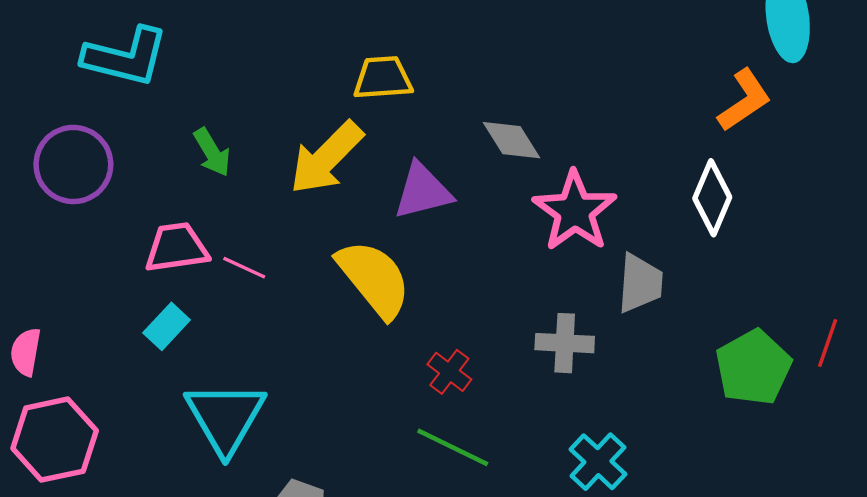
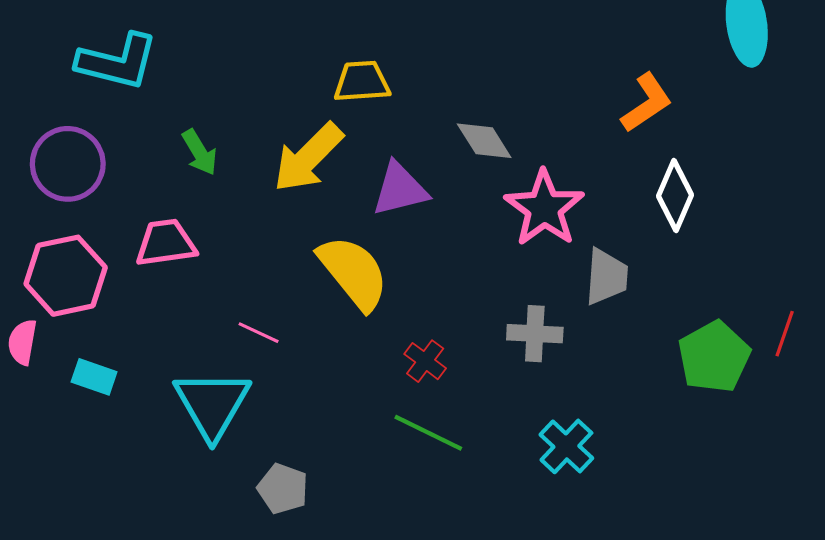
orange L-shape: (744, 100) -> (647, 103), moved
pink line: (244, 268) -> (259, 333), moved
cyan rectangle: (167, 326) -> (94, 377), moved, turned 66
pink hexagon: (55, 440) -> (66, 276), moved

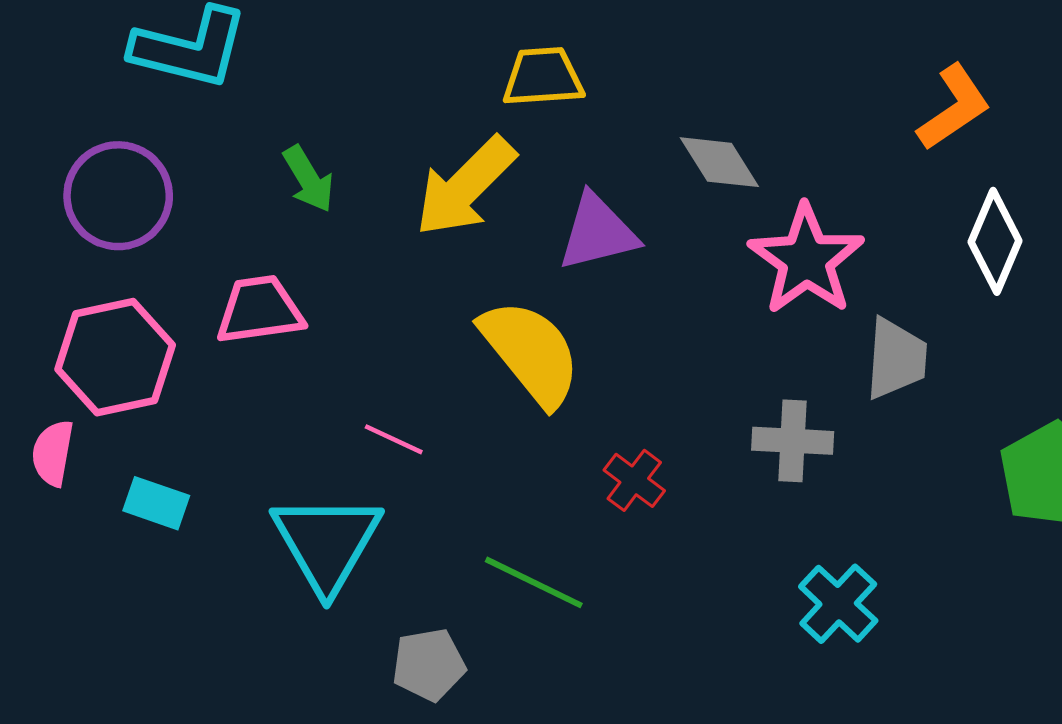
green line: (428, 433) -> (534, 582), moved
gray pentagon: (283, 489) -> (429, 665), turned -30

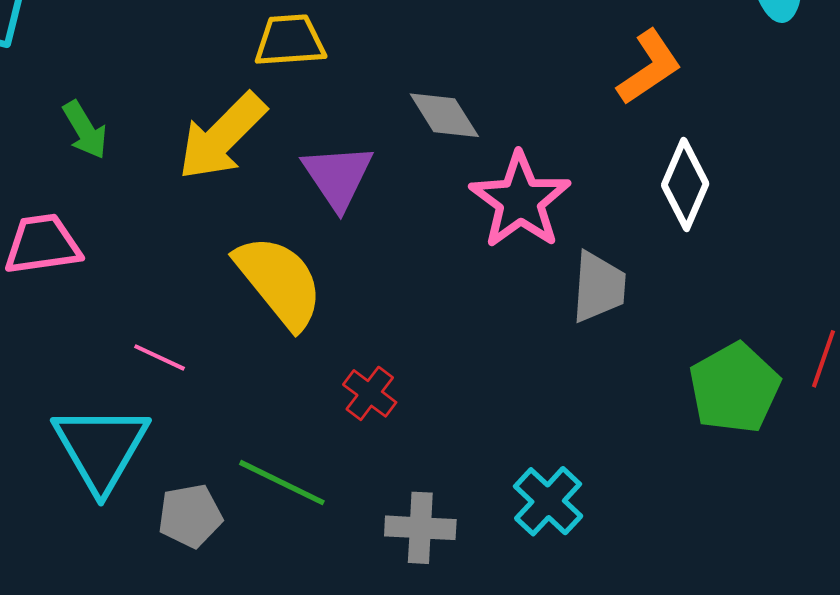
purple triangle: (598, 232) -> (338, 176), turned -50
gray cross: (793, 441) -> (420, 528), moved
gray pentagon: (429, 665) -> (190, 516), moved

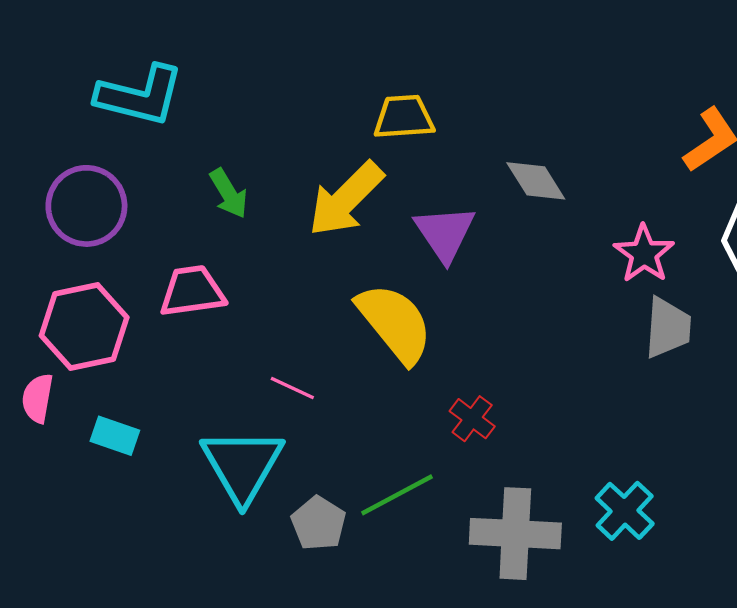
pink star: (520, 200) -> (644, 254), moved, size x0.7
green line: (282, 483) -> (397, 495), turned -54
gray pentagon: (190, 516) -> (319, 523), turned -30
gray cross: (420, 528) -> (515, 534), size x1.5

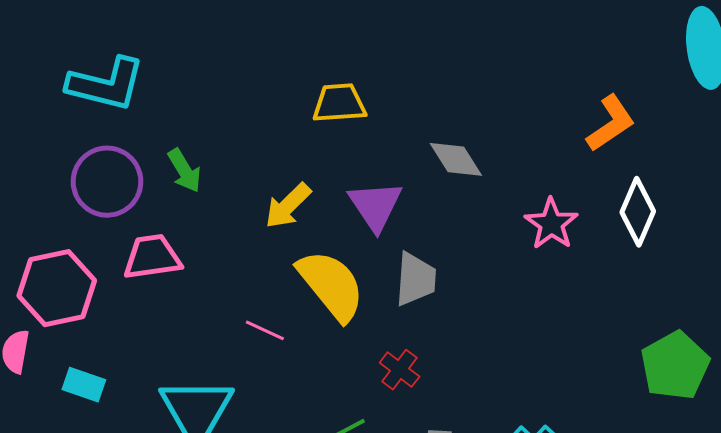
yellow arrow: (346, 199) -> (288, 206), moved, size x0.7
purple circle: (86, 206) -> (107, 182), moved
gray trapezoid: (668, 328) -> (416, 279), moved
pink line: (292, 388) -> (265, 330), moved

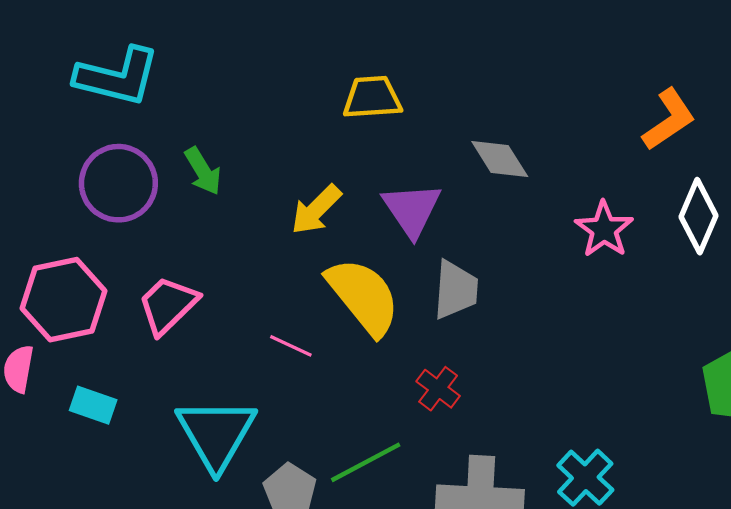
pink trapezoid: (152, 257) -> (168, 305), moved, turned -36

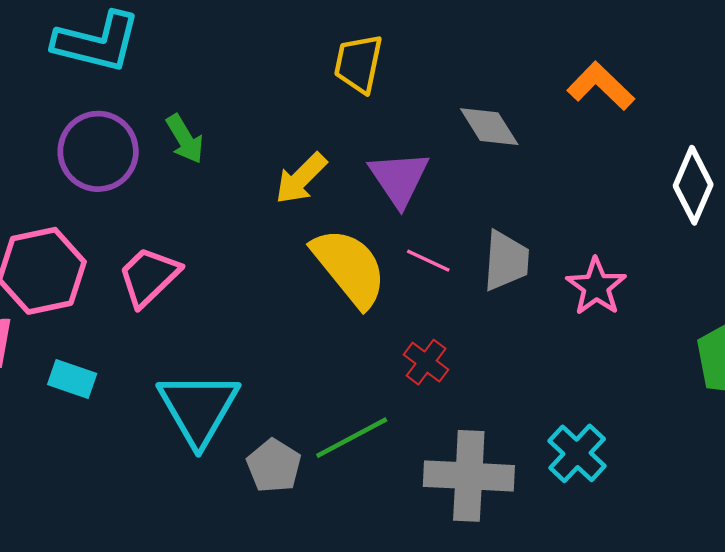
yellow trapezoid: (372, 97) -> (358, 63), turned -74
orange L-shape: (669, 119) -> (601, 86), moved, turned -102
pink star: (604, 229) -> (596, 287), moved
gray trapezoid: (456, 290) -> (506, 261), moved
pink line: (291, 346) -> (428, 261), moved

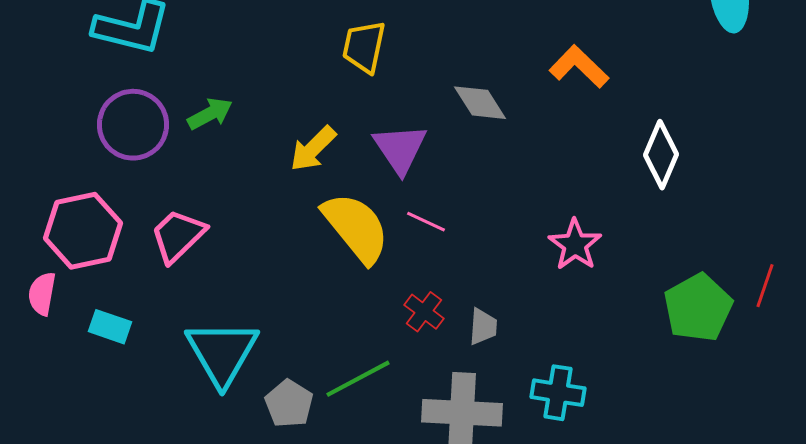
green arrow: (185, 139) -> (210, 114), turned -87
gray trapezoid: (506, 261) -> (483, 327), moved, size x0.7
cyan cross: (577, 453) -> (558, 393), turned -34

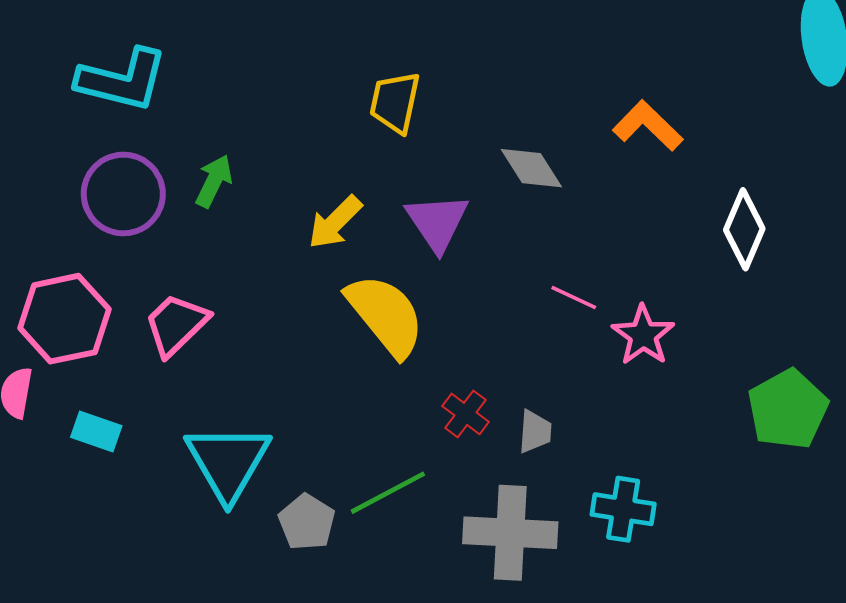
green arrow: (210, 114) -> (214, 181), turned -36
pink line: (426, 222) -> (574, 297), moved

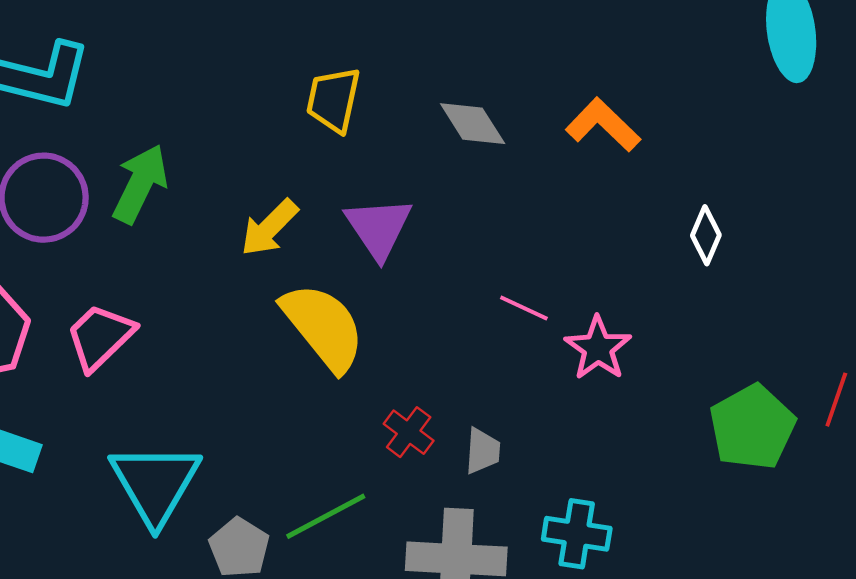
gray diamond: (531, 168) -> (473, 124), moved
green arrow: (214, 181) -> (140, 184), size x1.4
white diamond: (744, 229) -> (706, 235), size x0.7

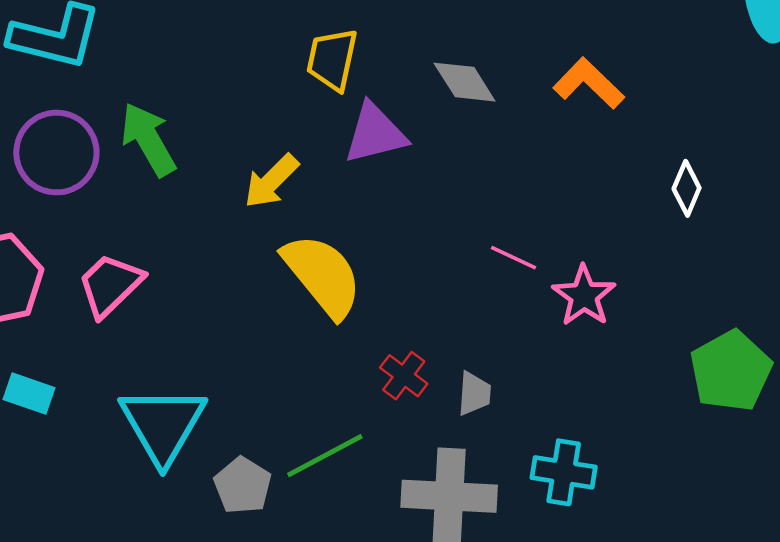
green arrow: (140, 184) -> (148, 139), turned -56
purple triangle: (378, 228) -> (375, 133), moved, turned 50

